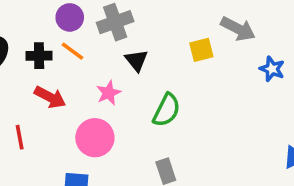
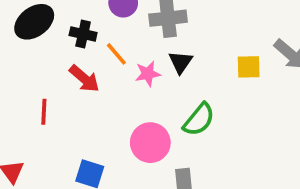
orange line: (72, 51) -> (116, 54), moved
pink star: (109, 93) -> (148, 74), moved
pink circle: (95, 138) -> (150, 143), moved

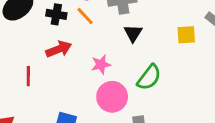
orange line: (116, 54) -> (85, 16), moved
pink star: (148, 74) -> (101, 64), moved
red arrow: (84, 79) -> (59, 49), turned -60

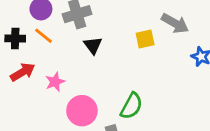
pink star: (101, 64) -> (55, 82), moved
green semicircle: (149, 77) -> (131, 106), moved

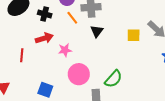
orange line: (43, 36) -> (72, 18), moved

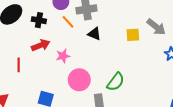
black triangle: (97, 31) -> (94, 34), turned -40

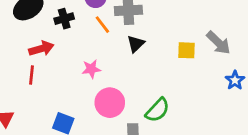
black cross: (39, 20) -> (64, 19), turned -32
black triangle: (94, 34) -> (136, 44), turned 48
red arrow: (41, 45) -> (41, 49), moved

